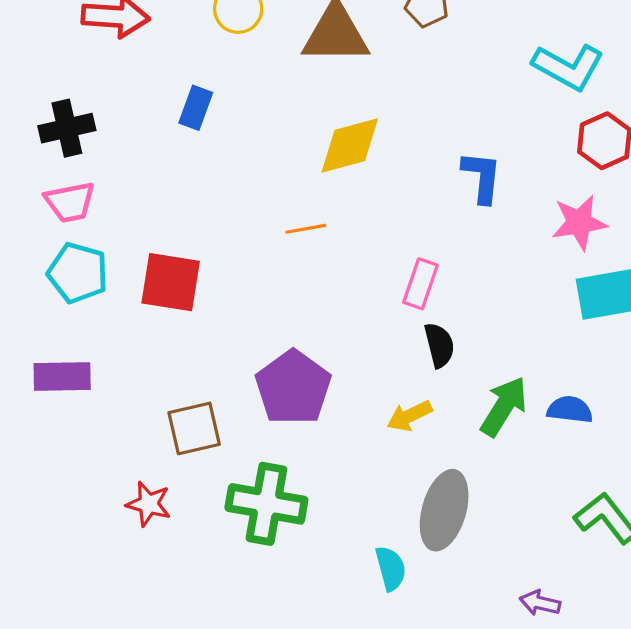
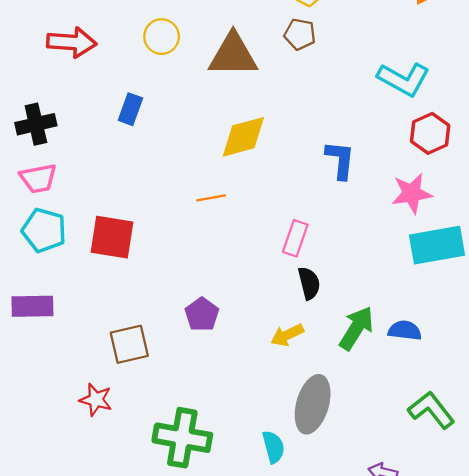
purple pentagon: (293, 388) -> (202, 314), size x0.6
green cross: (266, 504) -> (182, 438), moved

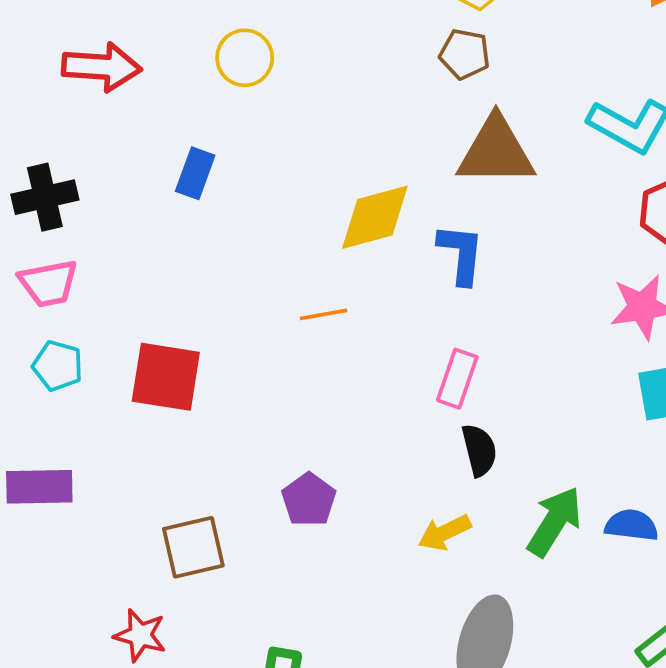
brown triangle: (233, 55) -> (496, 151), moved
blue L-shape: (340, 160) -> (461, 254), moved
cyan pentagon: (44, 230) -> (58, 366), size x0.7

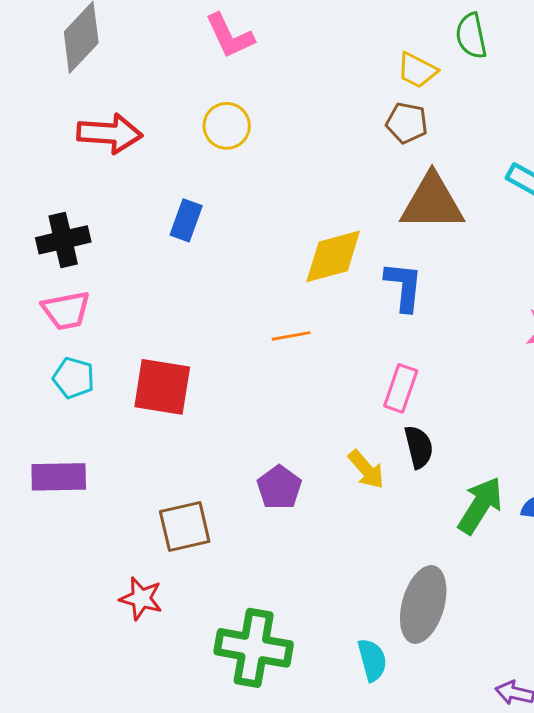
yellow arrow: (445, 533) -> (366, 469), moved, turned -105

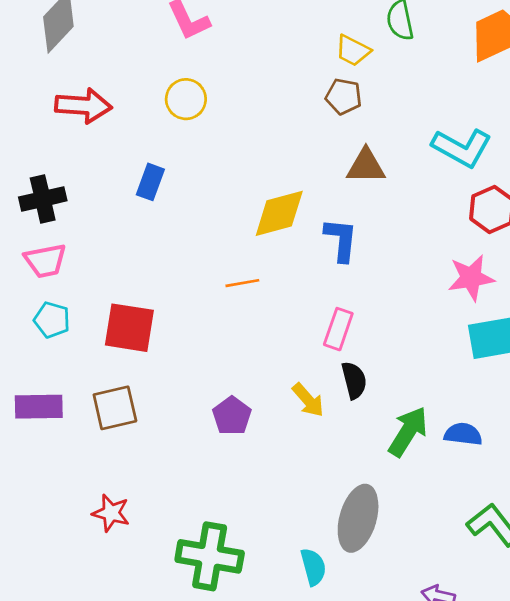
brown triangle: (432, 202) -> (366, 166), size x0.7
brown square: (185, 526) -> (115, 408), moved

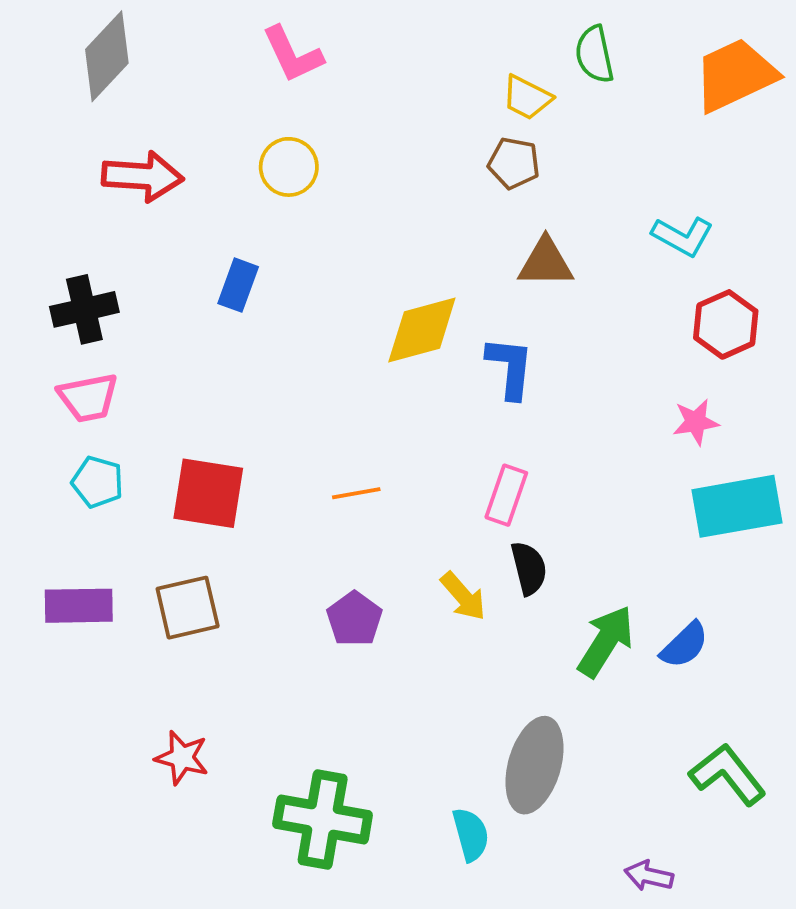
cyan L-shape: (462, 148) -> (683, 236), size x0.7
pink star: (471, 278) -> (696, 422), size x0.7
orange line: (242, 283) -> (356, 493), moved
blue semicircle: (463, 434) -> (684, 645), turned 129

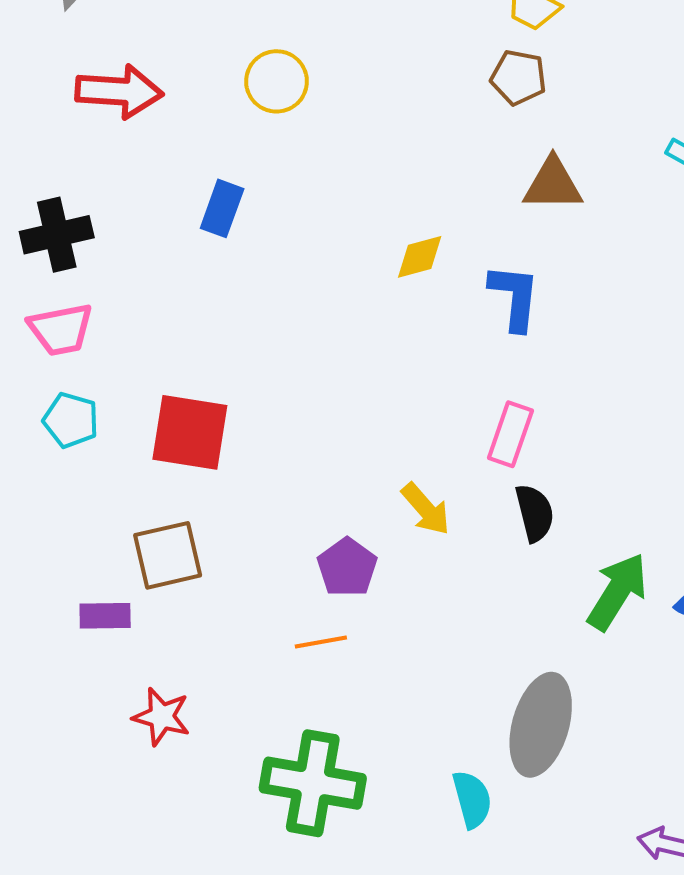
yellow diamond: (422, 330) -> (420, 257), size x0.6
orange line: (356, 493) -> (321, 642), moved
yellow arrow: (463, 596) -> (426, 509), moved
purple rectangle: (79, 606) -> (105, 616), moved, size x0.7

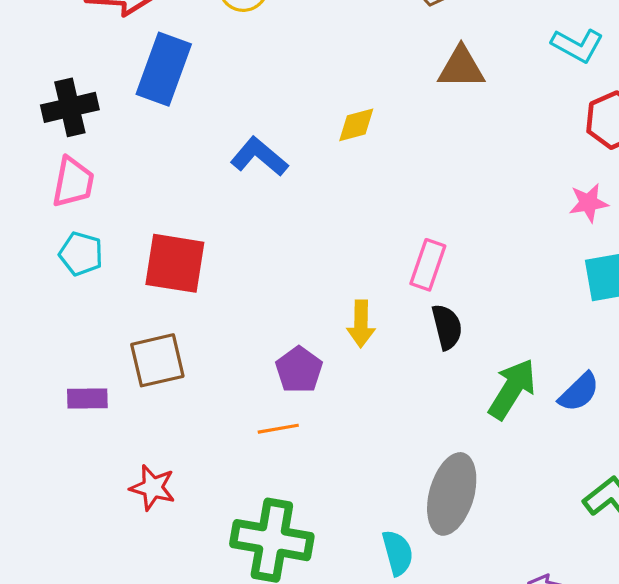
blue rectangle: (222, 208) -> (164, 69), moved, size x1.6
blue L-shape: (514, 297) -> (259, 157), moved, turned -56
pink trapezoid: (61, 329) -> (73, 182), turned -68
yellow arrow: (426, 509) -> (361, 324), turned 42
purple rectangle: (105, 616) -> (87, 398), moved

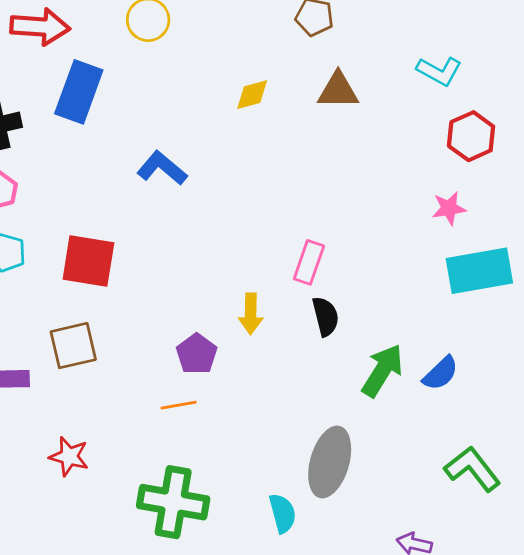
yellow diamond: (356, 125) -> (252, 95), moved

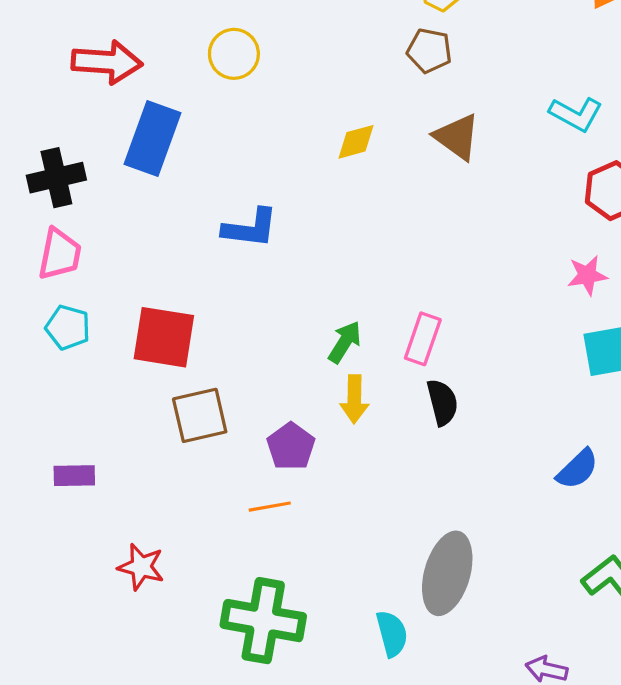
brown triangle: (338, 90) -> (457, 137), turned 36
blue L-shape: (162, 168) -> (250, 228), turned 147
brown square: (73, 346) -> (200, 415), moved
green arrow: (382, 371) -> (345, 342), moved, size x0.7

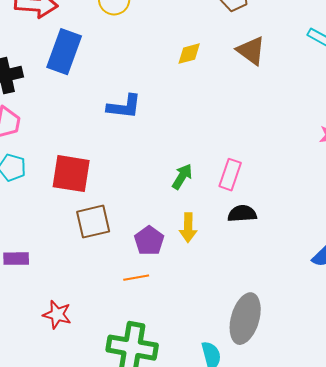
yellow arrow: (354, 399) -> (188, 228), moved
black semicircle: (442, 402) -> (242, 214), turned -80

